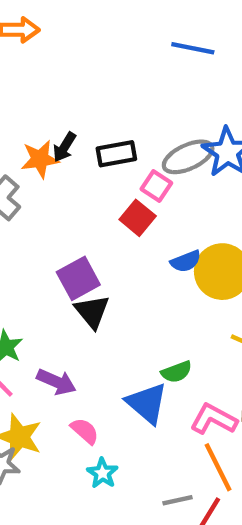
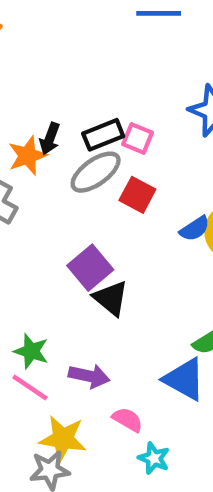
gray ellipse: (188, 157) -> (96, 172), moved
pink square: (156, 186) -> (138, 138), moved

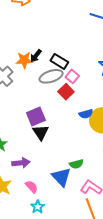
black rectangle: (103, 135) -> (59, 61), turned 36
pink square: (138, 138) -> (72, 76), moved
purple arrow: (89, 376) -> (21, 163), turned -36

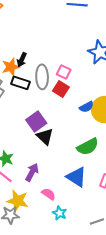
black rectangle: (59, 61) -> (20, 83), moved
gray ellipse: (51, 76) -> (42, 77), turned -60
purple arrow: (21, 163) -> (32, 172), turned -42
green semicircle: (76, 164) -> (88, 147), moved, size x1.5

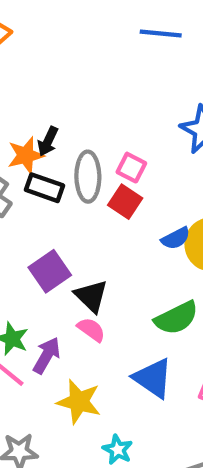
purple square: (36, 121) -> (50, 271), moved
purple arrow: (32, 172) -> (47, 355), moved
pink semicircle: (49, 194) -> (91, 330), moved
yellow star: (18, 201) -> (79, 402), moved

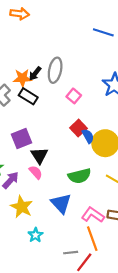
gray ellipse: (88, 177) -> (55, 70), moved
red square: (125, 202) -> (78, 128), moved
blue semicircle: (176, 238) -> (88, 136), turned -104

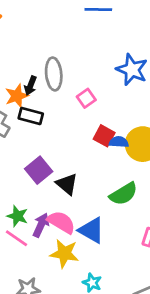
pink square: (74, 96) -> (86, 98), turned 32
blue semicircle: (88, 136) -> (119, 142), turned -40
pink semicircle: (36, 172) -> (61, 222), moved, size x1.5
blue triangle: (61, 203) -> (91, 230), moved

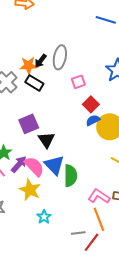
red square: (104, 136) -> (91, 104), moved
blue semicircle: (119, 142) -> (93, 120), turned -48
green semicircle: (124, 194) -> (71, 176), moved, turned -75
blue triangle: (91, 230) -> (54, 165), moved

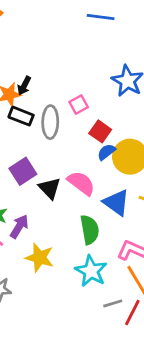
gray ellipse: (60, 57) -> (50, 122), moved
blue triangle: (54, 165) -> (116, 203), moved
pink semicircle: (34, 166) -> (81, 183), moved
cyan star: (44, 217) -> (91, 271), moved, size x1.6

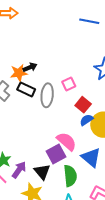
black arrow: (24, 86) -> (30, 67), turned -144
purple square: (23, 171) -> (56, 154), moved
black triangle: (50, 188) -> (42, 172), moved

